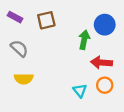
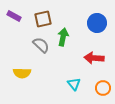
green arrow: (84, 40) -> (63, 37), moved
gray semicircle: (19, 48) -> (41, 45), moved
orange circle: (105, 85) -> (103, 88), moved

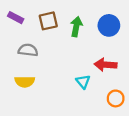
green arrow: (63, 37) -> (76, 27), moved
gray semicircle: (41, 45) -> (28, 50), moved, turned -36
cyan triangle: (74, 84) -> (83, 82), moved

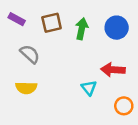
gray semicircle: (28, 50) -> (30, 54), turned 36

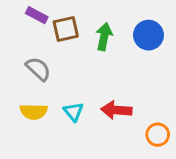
purple rectangle: (17, 19) -> (37, 15), moved
red arrow: (113, 70) -> (116, 110), moved
cyan triangle: (89, 88) -> (73, 112), moved

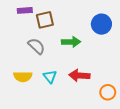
purple rectangle: (37, 15) -> (25, 10), turned -32
green arrow: (104, 37) -> (71, 42), moved, turned 78
gray semicircle: (38, 69) -> (36, 46), moved

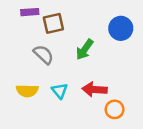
green arrow: (71, 42) -> (85, 50), turned 126
orange circle: (108, 92) -> (115, 109), moved

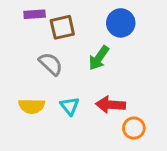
blue circle: (121, 28) -> (121, 23), moved

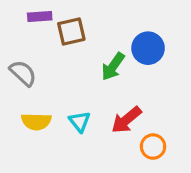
blue circle: (121, 23) -> (148, 48), moved
gray semicircle: (51, 64) -> (23, 73), moved
red arrow: (111, 105) -> (126, 120), turned -44

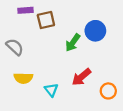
cyan triangle: (80, 122) -> (51, 90), moved
orange circle: (153, 147) -> (108, 91), moved

